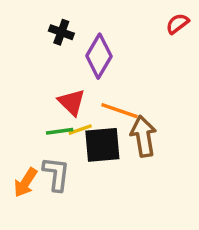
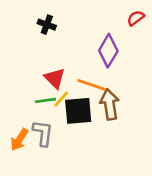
purple diamond: (99, 56) -> (108, 51), moved
yellow line: (80, 130) -> (61, 99), turned -30

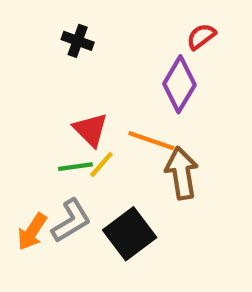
red semicircle: (136, 18) -> (201, 37), moved
black square: (78, 111) -> (130, 234), moved, turned -32
gray L-shape: (43, 133) -> (71, 221), turned 52

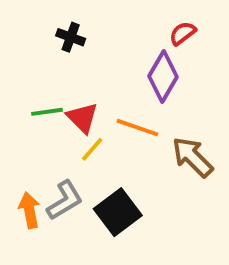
green line: (75, 167) -> (47, 112), moved
brown arrow: (182, 173) -> (192, 157), moved, turned -36
orange arrow: (32, 232) -> (29, 210), turned 136

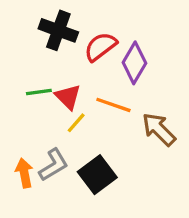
red semicircle: (183, 33) -> (100, 47), moved, size x1.5
black cross: (71, 37) -> (58, 30), size x1.6

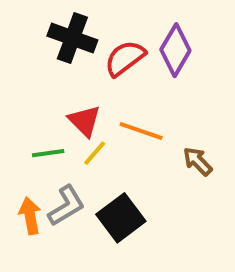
purple diamond: (134, 63) -> (175, 50), moved
green line: (39, 92) -> (48, 153), moved
brown arrow: (159, 129) -> (198, 161), size x0.7

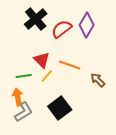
black cross: (72, 38) -> (36, 19), turned 30
gray L-shape: (66, 206) -> (24, 112), moved
orange arrow: (30, 216) -> (18, 97), moved

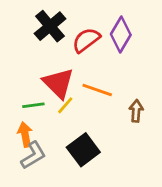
red triangle: (42, 60) -> (58, 83), size x1.4
brown arrow: (98, 80) -> (136, 111), turned 49

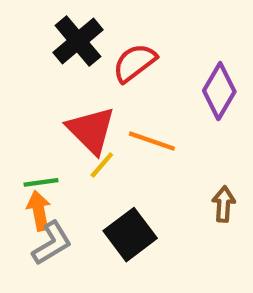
purple diamond: (121, 34) -> (219, 91), moved
green line: (33, 105) -> (41, 182), moved
brown arrow: (136, 111) -> (224, 204), moved

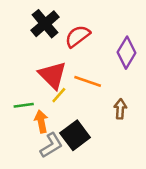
brown arrow: (224, 204) -> (120, 109), moved
orange arrow: (39, 211) -> (41, 121), moved
gray L-shape: (52, 243) -> (51, 145), moved

